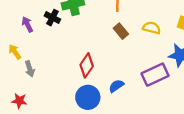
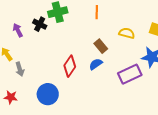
brown rectangle: (121, 31) -> (101, 46), moved
blue semicircle: (116, 86) -> (96, 64), moved
blue circle: (88, 97) -> (48, 94), moved

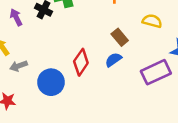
gray arrow: (20, 69) -> (19, 66), turned 88
blue circle: (48, 94) -> (51, 82), moved

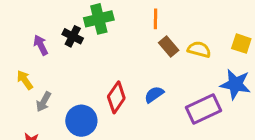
brown rectangle: (120, 37) -> (169, 47), moved
gray arrow: (19, 66) -> (44, 102), turned -42

